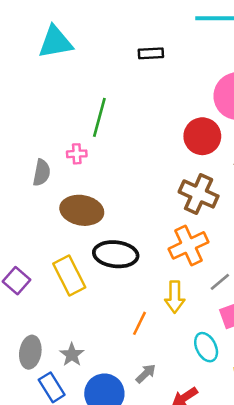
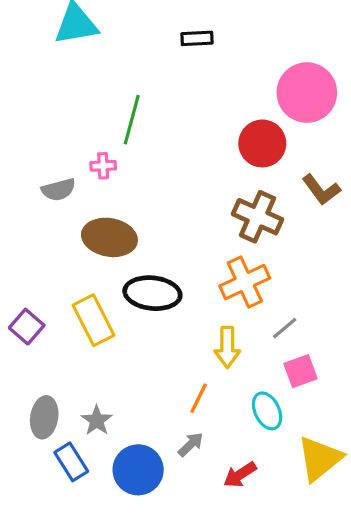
gray semicircle: (42, 173) -> (59, 190), turned 64
orange line: (140, 323) -> (199, 398), moved

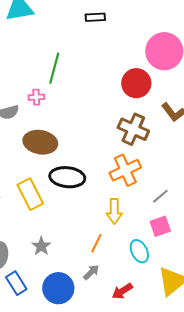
gray line: (285, 328) -> (160, 196), moved
gray star: (97, 420) -> (41, 246), moved

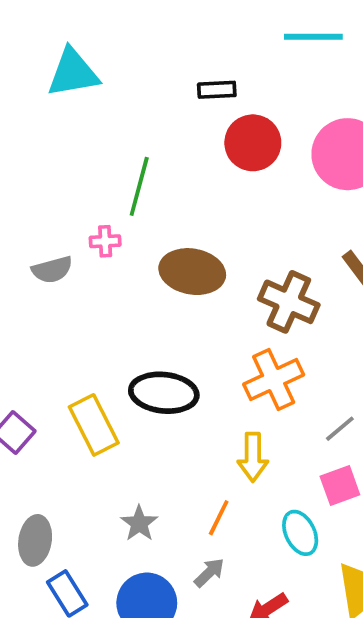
red circle: (136, 83) -> (253, 143), moved
brown ellipse: (40, 142) -> (192, 272), moved
gray star: (41, 246) -> (139, 523), moved

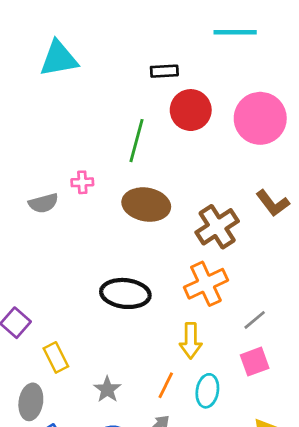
green line: (139, 186) -> (136, 141), moved
brown cross: (289, 302) -> (217, 227), turned 33
yellow rectangle: (94, 425) -> (56, 357), moved, size x0.7
cyan ellipse: (300, 533) -> (207, 391), moved, turned 36

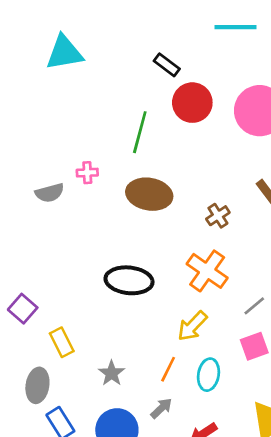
black rectangle: (164, 71) -> (167, 65), turned 40
brown cross: (217, 227) -> (218, 216), size x0.6
orange cross: (206, 284) -> (207, 271), turned -30
yellow arrow: (191, 341) -> (192, 326), turned 44

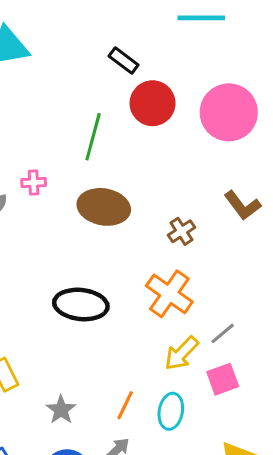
yellow arrow: (192, 326) -> (181, 353), moved

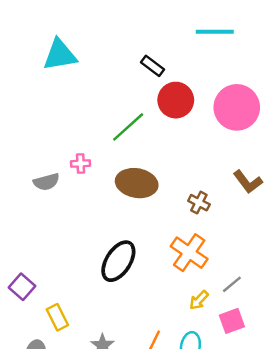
green line: (93, 137) -> (128, 127), turned 33
brown cross: (181, 231) -> (199, 203), turned -30
black ellipse: (81, 305) -> (118, 261), turned -63
yellow arrow: (181, 353) -> (199, 300), size x0.7

